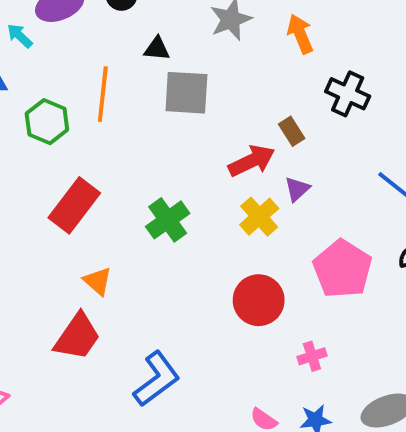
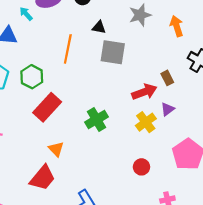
green hexagon: (47, 122) -> (32, 77), moved
red circle: (259, 300) -> (141, 167), size x0.6

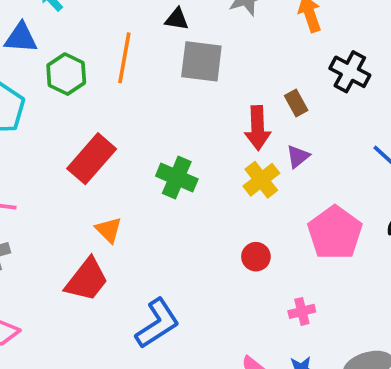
green hexagon: (32, 77) -> (66, 74), moved
red arrow: (144, 92) -> (258, 128), turned 110
green cross: (97, 120) -> (177, 178), turned -35

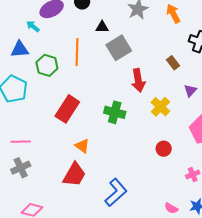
gray square: (201, 61) -> (119, 48), turned -30
red arrow: (258, 128) -> (138, 80), moved
purple triangle: (298, 157) -> (190, 90), moved

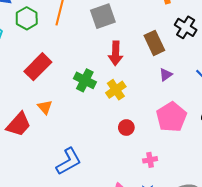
brown rectangle: (173, 63) -> (154, 43), size x1.6
yellow cross: (160, 107) -> (116, 90), moved
red trapezoid: (74, 175) -> (19, 124), moved

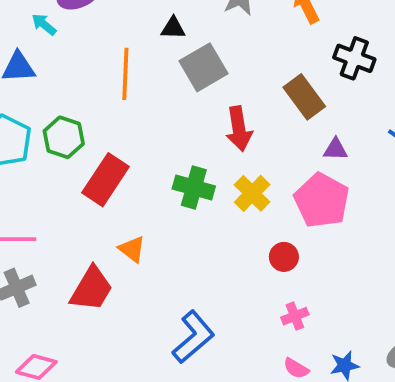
green hexagon: (27, 18) -> (64, 137), moved
purple triangle: (166, 75) -> (335, 149), turned 48
pink pentagon: (171, 117) -> (322, 200), moved
pink cross: (150, 160) -> (295, 316), moved

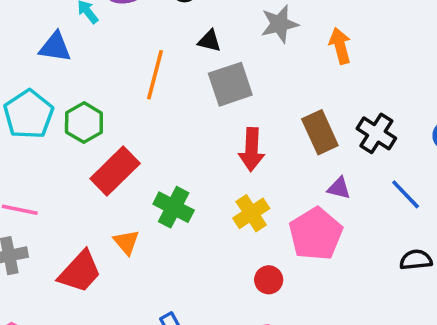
black cross: (354, 58) -> (376, 133), moved
green cross: (194, 188) -> (174, 207), moved

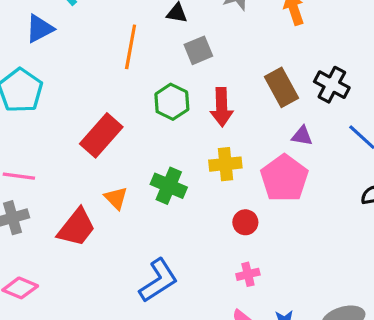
blue triangle: (55, 47) -> (40, 29), turned -32
gray square: (230, 84) -> (198, 50), size x0.7
green hexagon: (84, 123) -> (172, 102), moved
green cross: (174, 207) -> (169, 186), moved
yellow cross: (251, 213) -> (225, 164), turned 32

